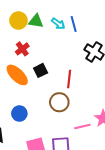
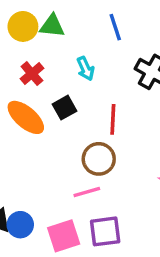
cyan arrow: (58, 24) -> (85, 69), moved, turned 32
blue circle: (19, 114) -> (20, 225), moved
pink line: (82, 126) -> (87, 192), moved

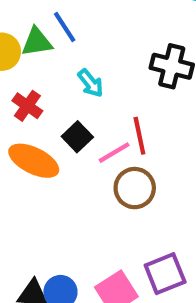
blue line: (115, 27) -> (65, 27), moved
pink line: (87, 192) -> (114, 153), moved

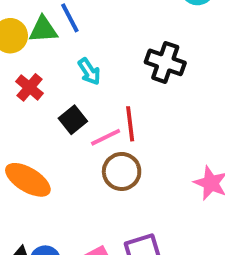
orange ellipse: (34, 161) -> (28, 180), moved

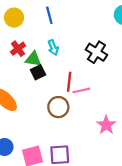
green triangle: (43, 30) -> (33, 59), moved
pink line: (106, 137) -> (81, 90), moved

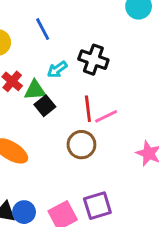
cyan arrow: (53, 48) -> (57, 69), turned 88
black cross: (96, 52) -> (93, 60), moved

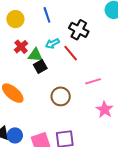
black cross: (93, 60) -> (79, 30), moved
red line: (88, 109) -> (71, 53), moved, turned -42
pink line: (106, 116) -> (93, 81), moved

